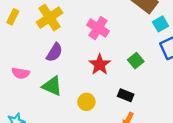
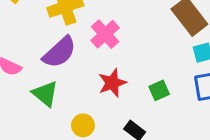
pink cross: (98, 28) -> (105, 34), moved
purple semicircle: (54, 52) -> (60, 52), size x1.4

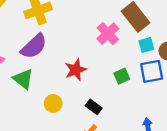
pink cross: (105, 34) -> (108, 34), moved
green square: (159, 90) -> (122, 76), moved

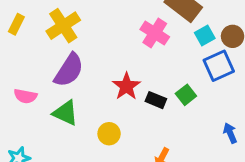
green square: (122, 76) -> (186, 95), moved
black rectangle: (94, 107) -> (156, 100), moved

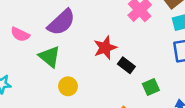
green square: (186, 95) -> (151, 87), moved
yellow circle: (109, 134) -> (68, 86), moved

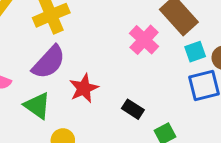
red star: (105, 48) -> (84, 88), moved

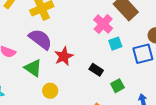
cyan square: (195, 52) -> (115, 44), moved
purple semicircle: (49, 62) -> (40, 39), turned -95

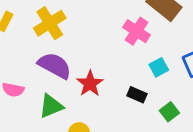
cyan square: (115, 44) -> (159, 67), moved
green triangle: (33, 68) -> (51, 106), turned -48

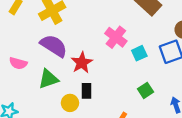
pink cross: (137, 31) -> (116, 37), moved
black rectangle: (137, 95) -> (86, 91), moved, turned 63

